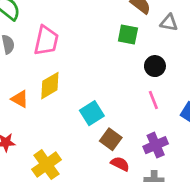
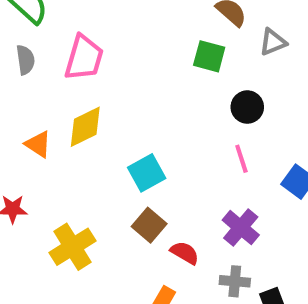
gray triangle: (169, 23) -> (273, 42), turned -36
brown square: (111, 139) -> (149, 225), moved
purple cross: (156, 145) -> (241, 228), turned -30

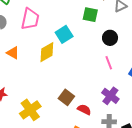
yellow diamond: (85, 127) -> (47, 52), moved
orange triangle: (38, 144) -> (13, 53), moved
cyan square: (147, 173) -> (64, 34), moved

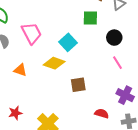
pink trapezoid: (30, 19) -> (31, 33), turned -30
yellow diamond: (47, 52) -> (54, 63), turned 60
brown square: (66, 97) -> (78, 85), moved, turned -35

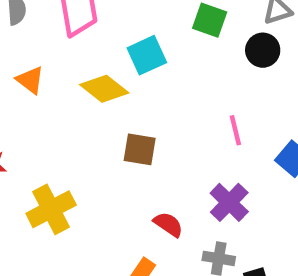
black circle: (114, 38) -> (263, 50), moved

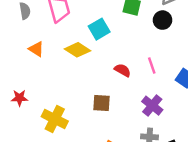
brown square: (140, 149) -> (102, 103), moved
yellow cross: (51, 209) -> (55, 119), turned -30
red semicircle: (168, 224) -> (123, 70), moved

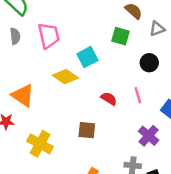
black circle: (162, 20) -> (149, 63), moved
orange triangle: (36, 49) -> (23, 96), moved, size x1.5
purple cross: (152, 106) -> (149, 136), moved

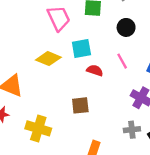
pink trapezoid: (49, 36) -> (59, 18), moved
cyan square: (87, 57) -> (81, 48), moved, turned 30

